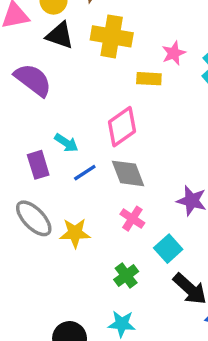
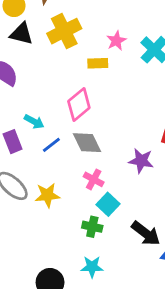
yellow cross: (112, 36) -> (64, 31), turned -32
cyan square: (168, 249) -> (108, 204), moved
green cross: (126, 276) -> (92, 227), turned -36

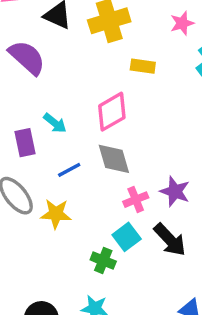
pink star: (116, 41) -> (182, 23), moved
blue line: (51, 145) -> (69, 170), moved
pink cross: (94, 179) -> (136, 200), moved, turned 30
black arrow: (146, 233) -> (170, 240), moved

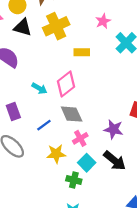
cyan arrow: (55, 123) -> (39, 88), moved
pink cross: (136, 200) -> (80, 138), moved
yellow star: (56, 214) -> (56, 154), moved

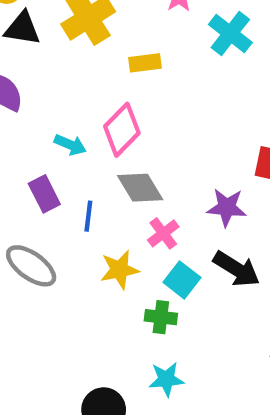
purple rectangle: (13, 112) -> (44, 194), moved
blue line: (44, 125) -> (88, 216), turned -40

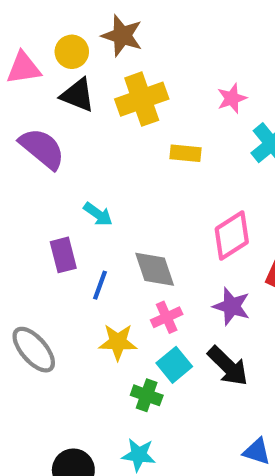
pink diamond: (122, 130) -> (232, 236), moved
gray ellipse: (31, 266) -> (34, 350), moved

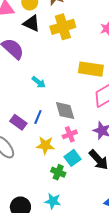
yellow rectangle: (185, 153) -> (91, 69), moved, size x1.6
purple rectangle: (63, 255) -> (18, 122), moved, turned -42

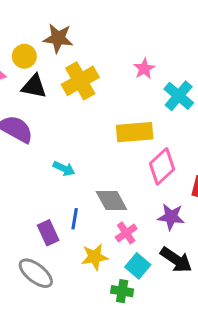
purple rectangle: (18, 122) -> (48, 233), turned 42

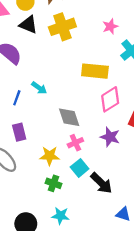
blue line: (75, 219) -> (17, 98), moved
black arrow: (176, 260) -> (101, 183), moved
green cross: (122, 291) -> (53, 183), moved

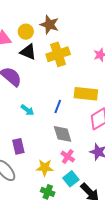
cyan arrow: (39, 88) -> (27, 110), moved
blue line: (17, 98) -> (58, 106), moved
pink cross: (75, 143) -> (68, 156), turned -32

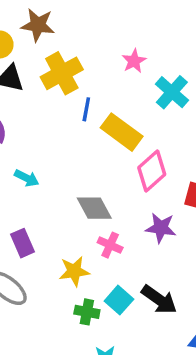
yellow rectangle: (86, 94) -> (122, 132), turned 40
blue line: (58, 106) -> (86, 109), moved
cyan square: (71, 179) -> (119, 300), moved

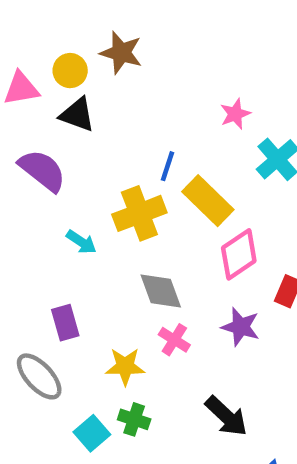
yellow cross: (62, 73) -> (139, 213), moved
cyan square: (119, 300) -> (92, 433), moved

